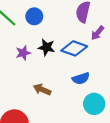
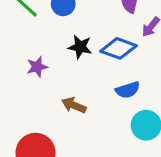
purple star: (23, 53) -> (37, 67), moved

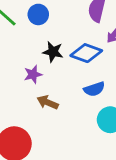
purple star: (37, 67) -> (33, 74), moved

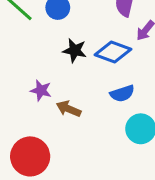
purple star: (33, 74) -> (41, 90), moved, turned 30

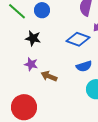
black star: (75, 50) -> (33, 38), moved

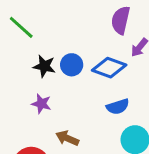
blue circle: (42, 10) -> (72, 65), moved
brown arrow: (49, 76) -> (67, 138), moved

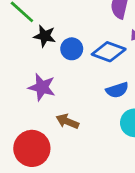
black star: (44, 66) -> (45, 36), moved
purple star: (41, 104) -> (42, 87), size x1.4

